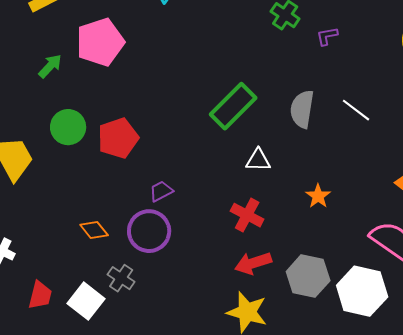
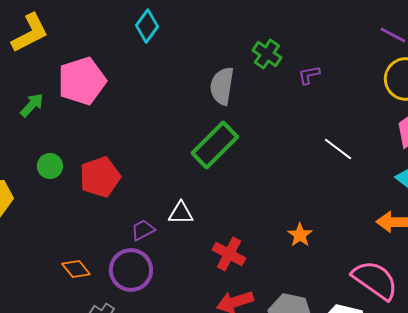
gray semicircle: (302, 109) -> (222, 86), moved
green circle: (68, 127) -> (50, 166), size x0.7
white triangle: (258, 160) -> (181, 213), moved

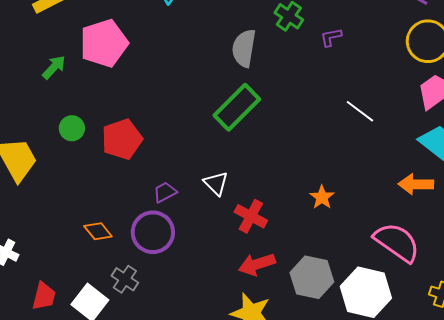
white triangle: (181, 213) -> (216, 183), moved, turned 44

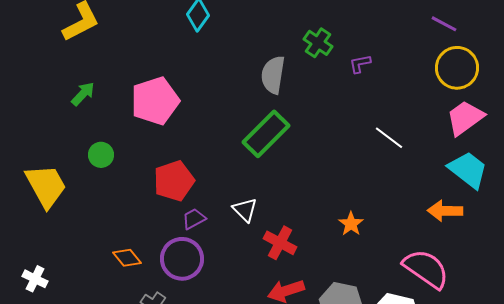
pink pentagon: (104, 43) -> (155, 101), moved
red pentagon: (122, 139) -> (174, 181), moved

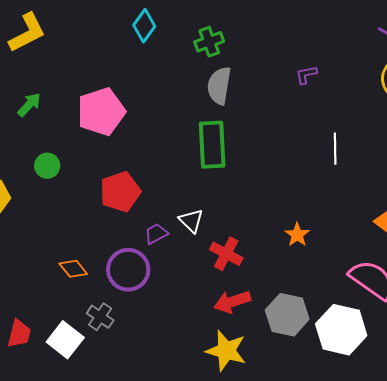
green cross: (318, 43) -> (209, 42), moved, turned 36
green rectangle: (266, 134) -> (212, 145), turned -48
white line: (389, 138) -> (335, 149), turned 52
purple trapezoid: (194, 219) -> (156, 234), moved

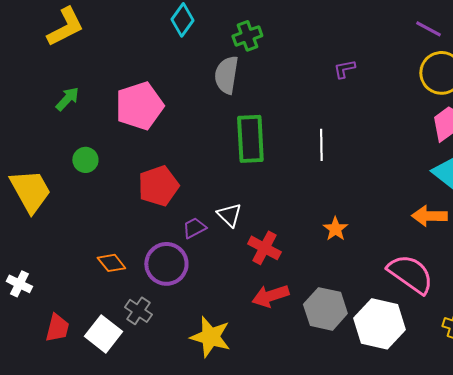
gray semicircle: (219, 86) -> (226, 75), moved
white line: (335, 149) -> (321, 145), moved
yellow star: (226, 351) -> (210, 337), moved

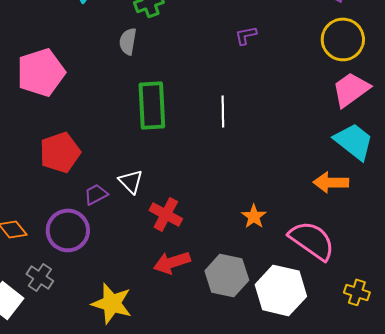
gray semicircle: (226, 75) -> (128, 41), size x0.7
orange star: (335, 229) -> (254, 216), moved

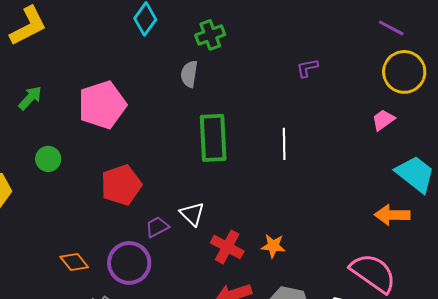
pink trapezoid: (351, 89) -> (383, 120), moved, size x0.6
orange star: (254, 216) -> (273, 246), moved, turned -30

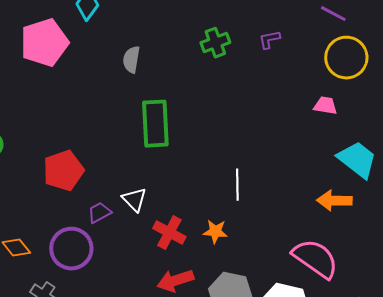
green cross: (210, 35) -> (215, 43), moved
purple L-shape: (307, 68) -> (269, 40), moved
pink pentagon: (102, 105) -> (44, 43), moved
pink trapezoid: (383, 120) -> (325, 106), turned 45
white line: (284, 144) -> (237, 185), moved

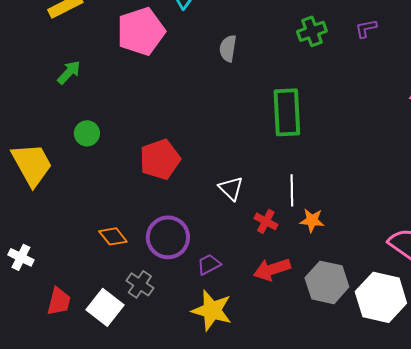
green rectangle: (155, 124) -> (287, 112), moved
white line: (237, 185) -> (292, 190), moved
purple trapezoid: (99, 213) -> (209, 264), moved
red cross: (169, 233) -> (266, 221), size x0.7

